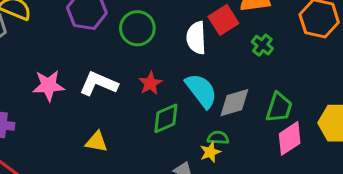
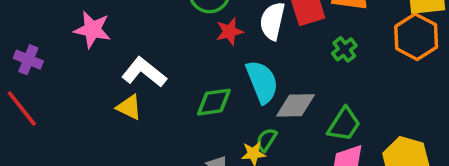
red star: (150, 83) -> (230, 32), moved
white L-shape: (99, 84) -> (144, 72), moved
green semicircle: (218, 138) -> (266, 140), turned -75

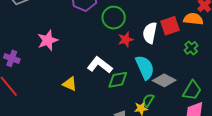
pink star: (92, 30) -> (48, 40), turned -30
white L-shape: (144, 72) -> (100, 65), moved
gray diamond: (295, 105) -> (164, 80), turned 30

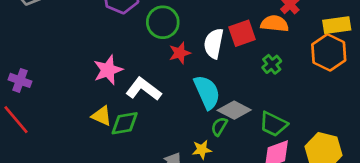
pink star: (48, 40) -> (108, 70), moved
green diamond: (118, 80) -> (125, 123), moved
green trapezoid: (192, 90) -> (273, 124), turned 85
green semicircle: (148, 100) -> (219, 126), moved

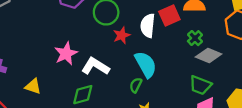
gray diamond: (234, 110) -> (209, 56), moved
yellow triangle: (102, 116) -> (33, 86), moved
green semicircle: (219, 126) -> (136, 85), moved

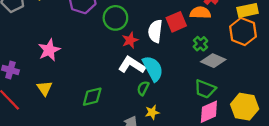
pink star: (66, 54) -> (49, 50), moved
white L-shape: (95, 66) -> (132, 65), moved
yellow triangle: (33, 86) -> (45, 88), turned 35

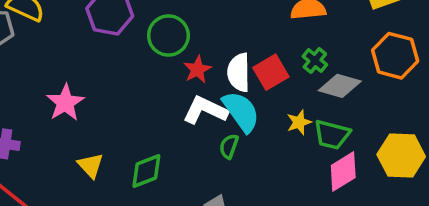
red square: (176, 22) -> (271, 72), moved
white semicircle: (155, 31) -> (239, 72), moved
orange hexagon: (243, 32) -> (395, 56), moved
yellow triangle: (45, 88) -> (91, 166), moved
yellow star: (152, 112) -> (299, 122), moved

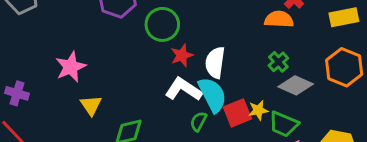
red square: (271, 72) -> (237, 113), moved
yellow triangle: (91, 166) -> (91, 105), moved

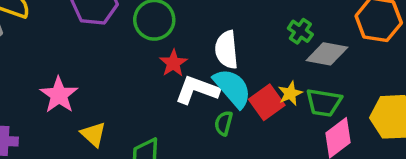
red star: (182, 55) -> (173, 63), moved

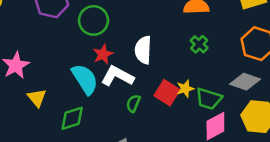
gray diamond: (327, 54) -> (245, 82), moved
cyan semicircle: (232, 88) -> (85, 79), moved
red square: (267, 102) -> (167, 93), turned -30

